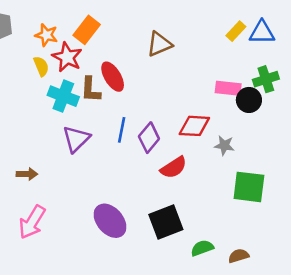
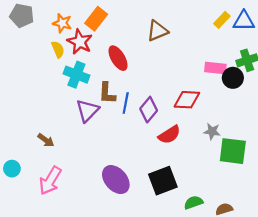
brown L-shape: (91, 90) -> (107, 93), moved
gray star: (224, 145) -> (212, 131), moved
brown arrow: (27, 174) -> (46, 140), turned 35

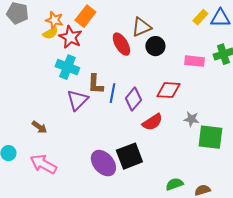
yellow semicircle: (58, 49) -> (50, 33), moved, turned 84
red ellipse: (118, 58) -> (121, 44), moved
black circle: (233, 78) -> (155, 46), moved
pink arrow: (50, 181) -> (43, 164), turned 88
black square: (163, 181) -> (129, 156), moved

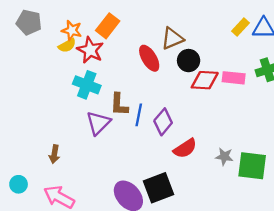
red diamond: (168, 90) -> (205, 80), moved
gray star: (191, 119) -> (224, 157), moved
brown arrow: (39, 127) -> (54, 154), turned 63

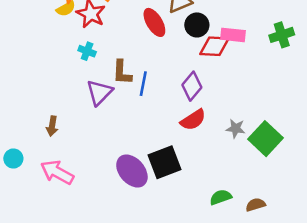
pink rectangle: (234, 78) -> (233, 35), moved
cyan cross: (87, 85) -> (87, 51), size x0.6
purple diamond: (163, 122) -> (192, 86), moved
green square: (252, 166) -> (266, 139), turned 36

